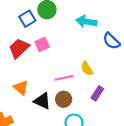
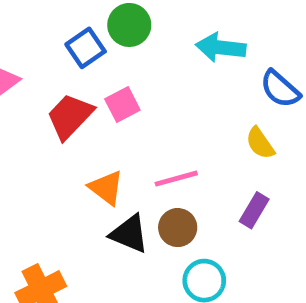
yellow semicircle: (87, 69) -> (260, 143), moved
orange triangle: (21, 88) -> (106, 188), moved

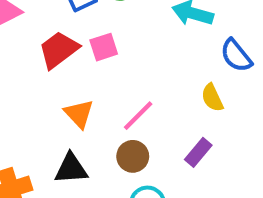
pink line: (176, 179) -> (138, 116), turned -39
black triangle: (129, 234) -> (71, 169), moved, turned -36

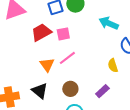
pink line: (138, 116) -> (67, 58), moved
black triangle: (71, 169) -> (40, 91), turned 36

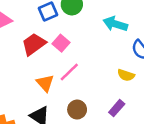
pink square: (63, 34) -> (61, 43), turned -32
yellow semicircle: (113, 65) -> (126, 75), turned -48

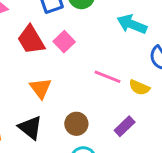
red trapezoid: (34, 44) -> (31, 40), turned -90
pink line: (69, 72) -> (108, 77), moved, turned 60

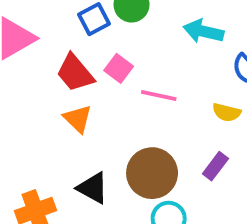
pink line: (108, 77) -> (159, 96), moved
orange triangle: (41, 88) -> (78, 119), moved
brown circle: (76, 124) -> (152, 173), size x1.6

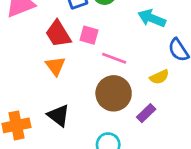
pink square: (119, 68) -> (89, 35), turned -30
yellow semicircle: (227, 112) -> (159, 77), turned -48
brown circle: (152, 173) -> (114, 93), moved

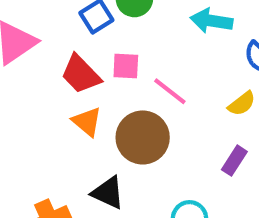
pink line: (114, 58) -> (170, 91), turned 30
brown circle: (114, 93) -> (143, 137), moved

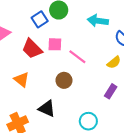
orange triangle: (87, 122) -> (22, 80), moved
brown circle: (143, 137) -> (64, 80), size x0.6

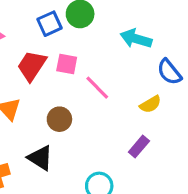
red trapezoid: (32, 49) -> (32, 66), turned 70
brown circle: (64, 80) -> (59, 119), moved

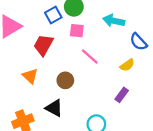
pink square: (67, 64) -> (77, 31), moved

